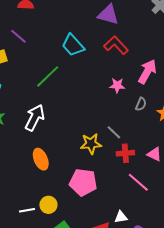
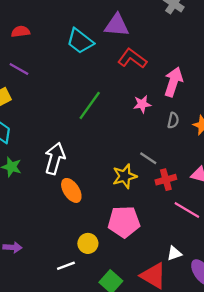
cyan trapezoid: (73, 45) -> (80, 41), moved
green line: (48, 76) -> (90, 105), moved
orange ellipse: (41, 159) -> (71, 190), moved
yellow circle: (48, 205) -> (88, 243), moved

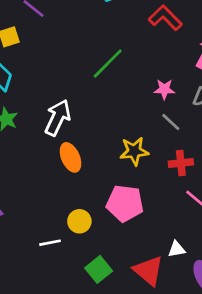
pink star: (142, 104) -> (164, 89), moved
gray line: (148, 158) -> (171, 122), moved

